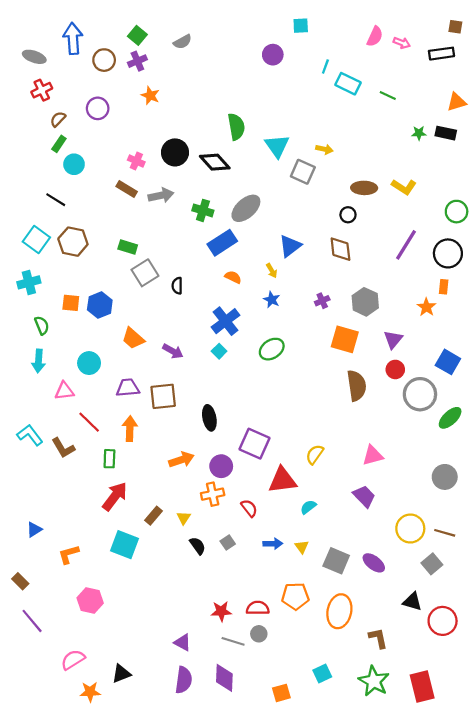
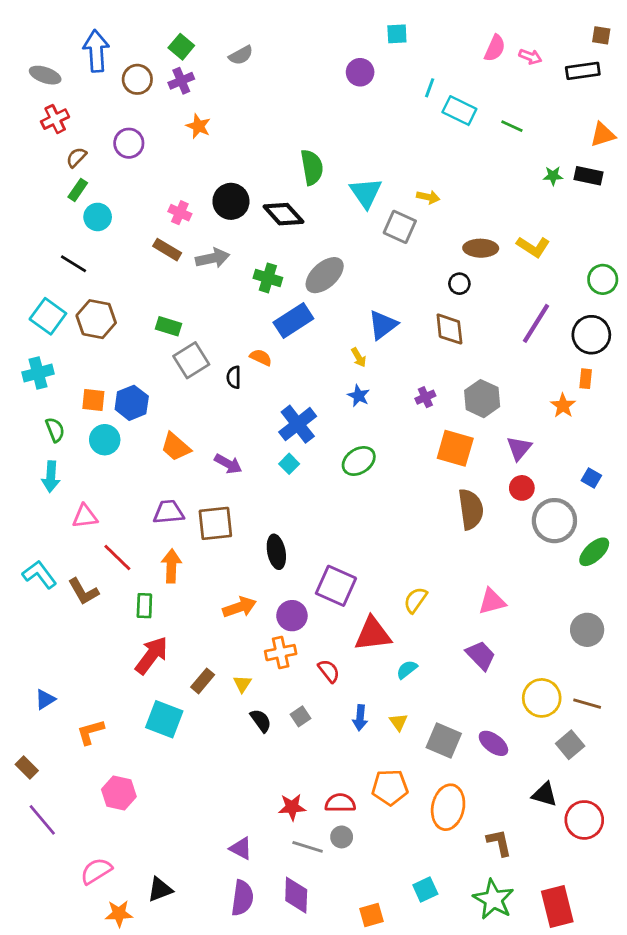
orange semicircle: (233, 277) -> (261, 357), moved
blue square: (448, 362) -> (591, 478), size x0.6
cyan circle: (89, 363) -> (105, 440), moved
blue arrow: (273, 544) -> (360, 718), turned 96

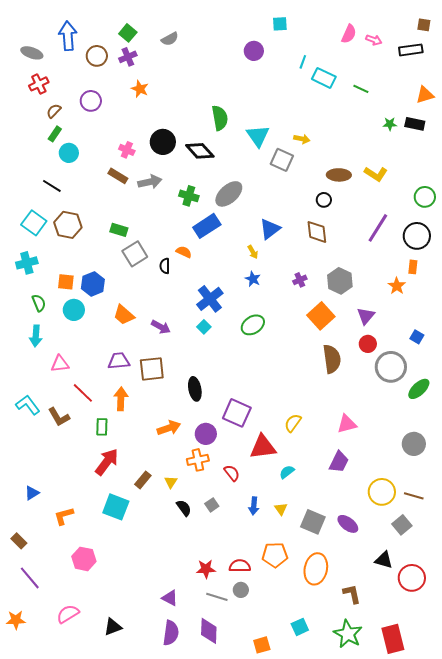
orange square: (455, 448) -> (321, 316), turned 32
purple trapezoid: (481, 655) -> (339, 462), turned 70
orange star: (119, 914) -> (16, 620), moved

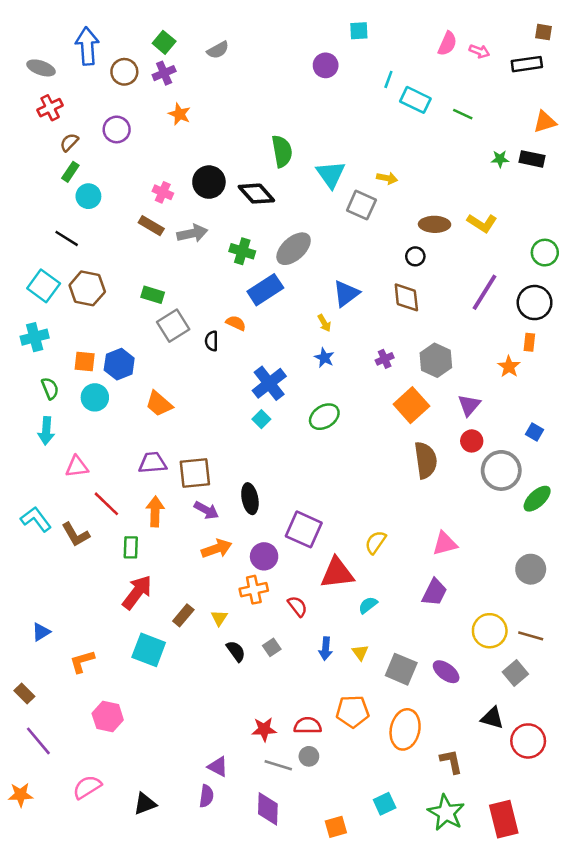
purple arrow: (161, 327) -> (206, 510), moved
purple semicircle: (171, 633) -> (206, 796), moved, size x0.7

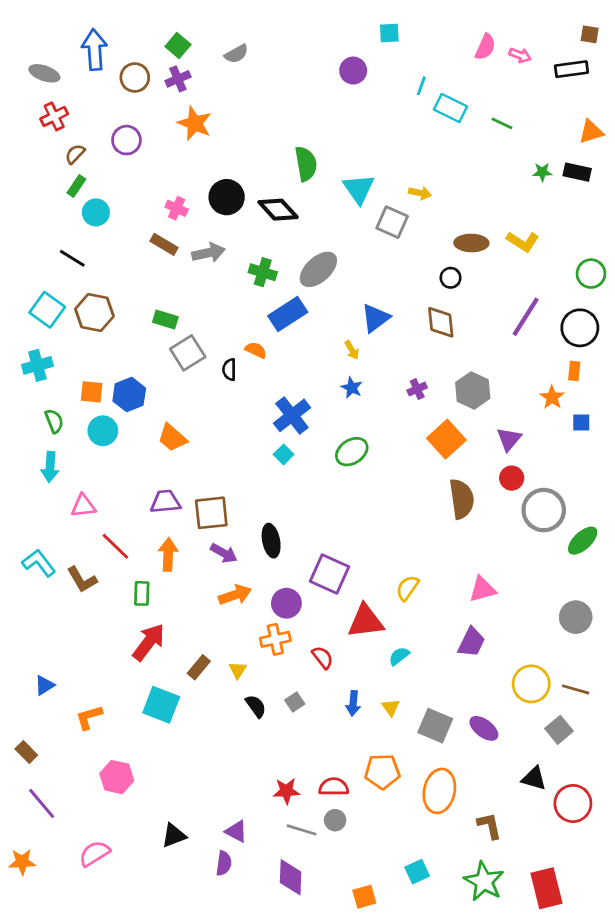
orange star: (179, 114) -> (195, 123), size x1.4
blue square: (535, 432) -> (581, 422), moved, turned -30
black triangle: (145, 804) -> (174, 835), moved

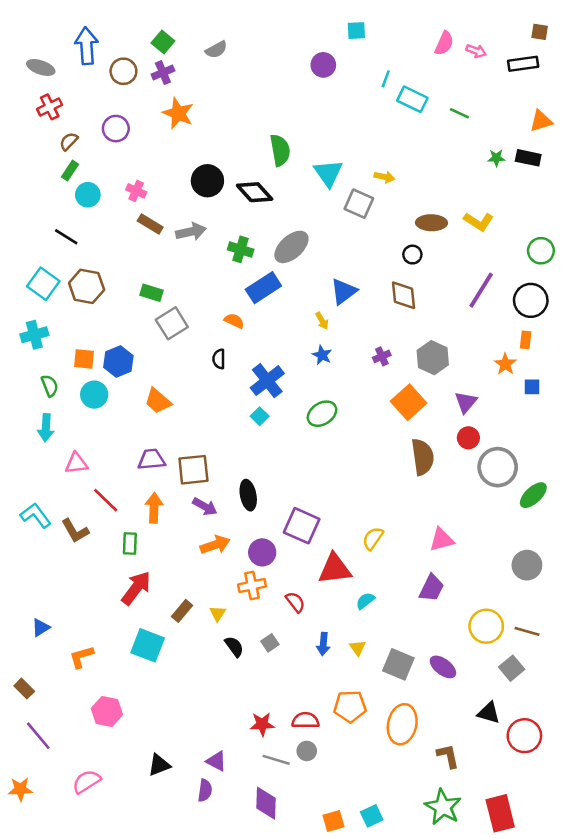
pink cross: (177, 208) -> (136, 191), moved
black semicircle: (229, 370) -> (219, 359), moved
cyan square: (417, 872) -> (372, 816), moved

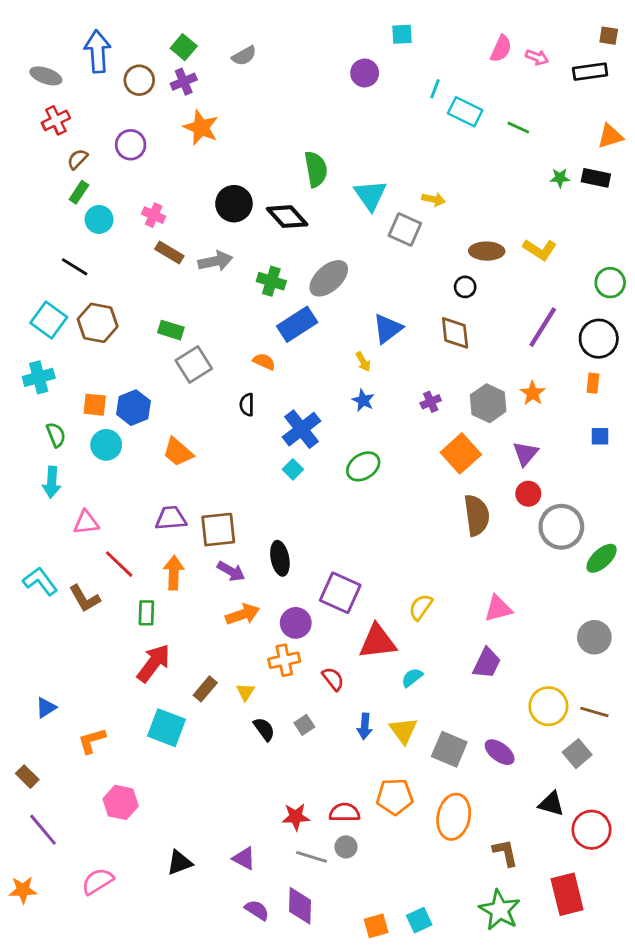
orange star: (505, 364) -> (533, 393), moved
yellow triangle: (358, 648) -> (403, 731), size x1.5
purple semicircle: (205, 790) -> (257, 910), moved, turned -65
red rectangle: (500, 813) -> (567, 894), moved

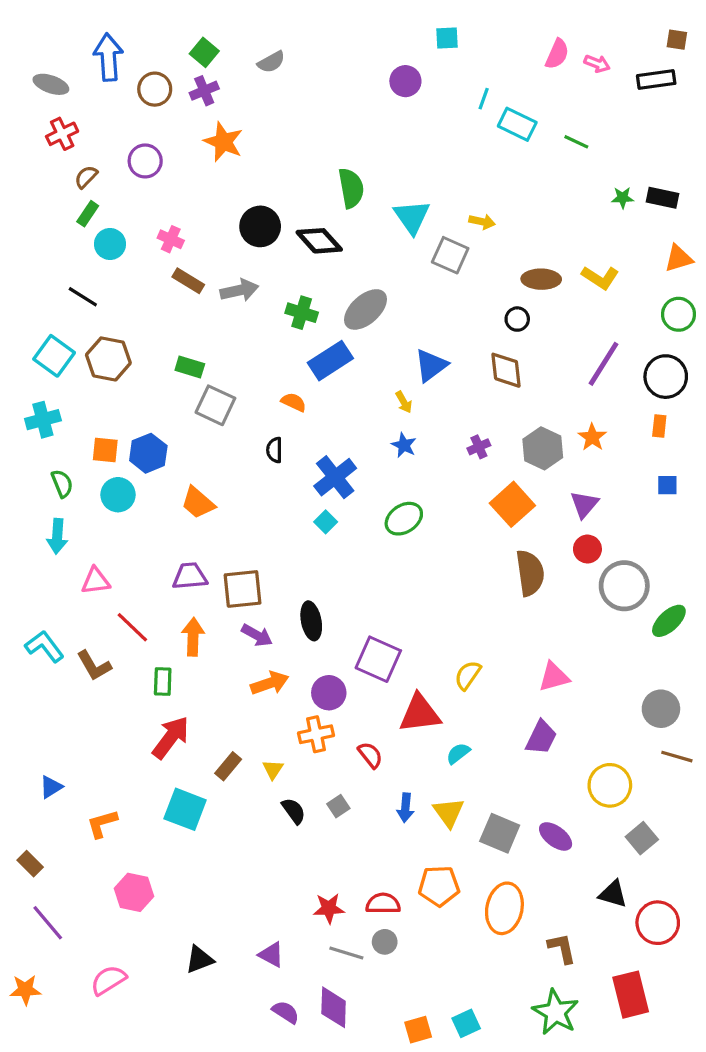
orange triangle: (610, 136) -> (678, 258), moved
gray square: (194, 364) -> (215, 405), turned -33
brown line: (594, 712) -> (677, 757), moved

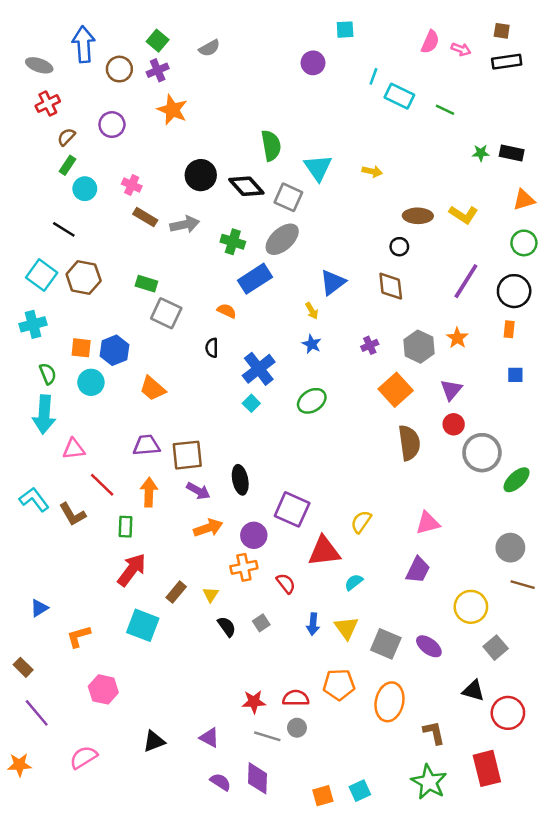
brown square: (677, 40) -> (502, 31), moved
gray square: (450, 255) -> (288, 197), moved
cyan arrow: (57, 536) -> (44, 414), size x1.4

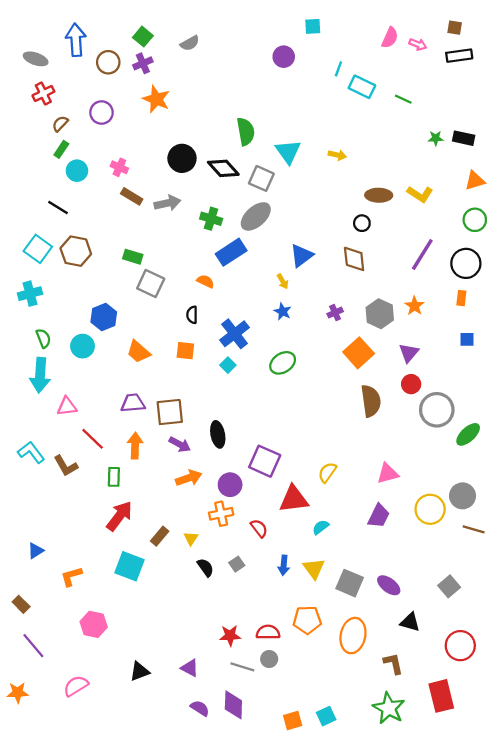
orange square: (81, 348) -> (185, 351), moved
yellow circle: (471, 607) -> (430, 509), moved
black triangle: (473, 691) -> (410, 622), moved

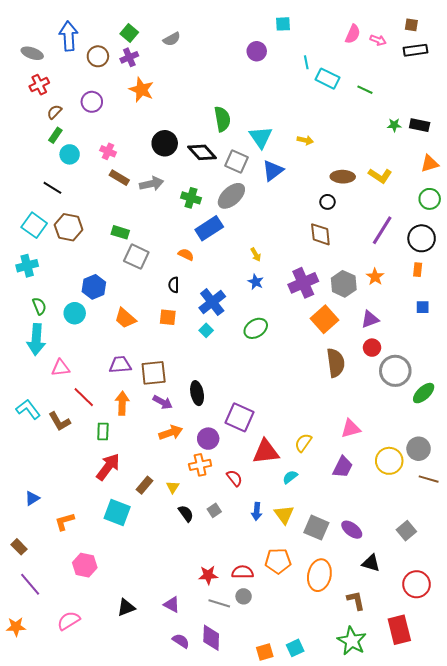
cyan line: (338, 69) -> (306, 62), turned -32
blue triangle: (302, 256) -> (273, 171), moved
purple cross: (335, 313) -> (303, 283), size x2.0
purple triangle: (409, 353) -> (370, 319), turned 30
yellow semicircle: (327, 472) -> (303, 443), moved

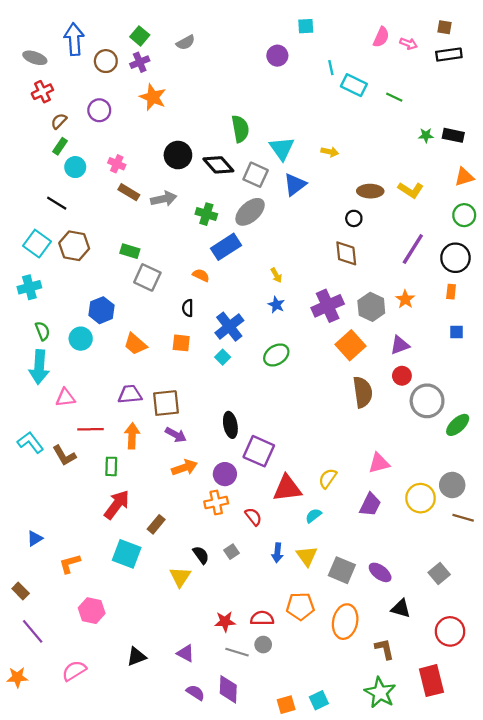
black ellipse: (197, 393) -> (230, 425), moved
red line: (84, 397) -> (91, 429), turned -45
yellow triangle: (173, 487) -> (180, 577), moved, size x1.5

